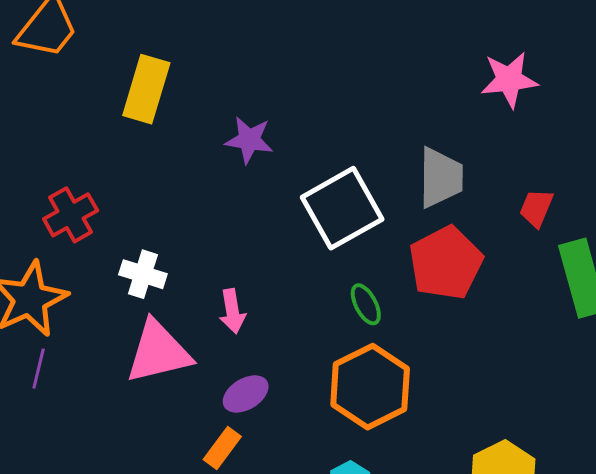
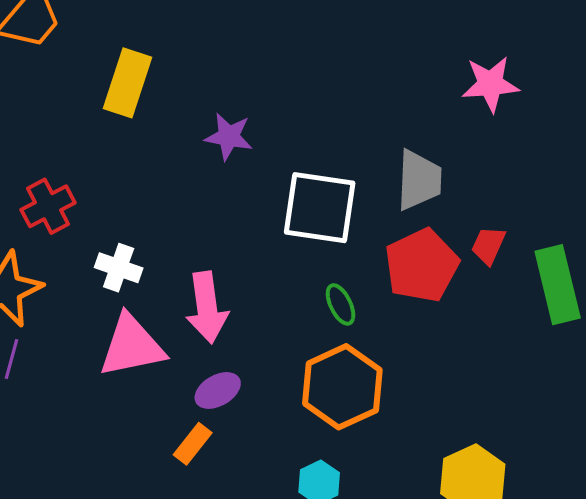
white square: (342, 208) -> (320, 208), turned 36
red trapezoid: (536, 208) -> (488, 245), moved
pink arrow: (232, 311) -> (207, 307), size x1.6

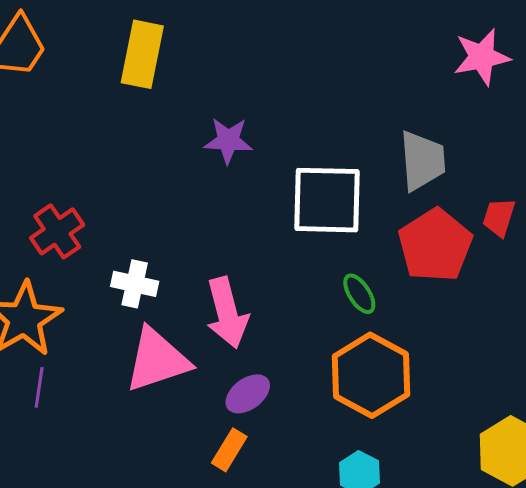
yellow rectangle: (128, 83) -> (142, 54), moved

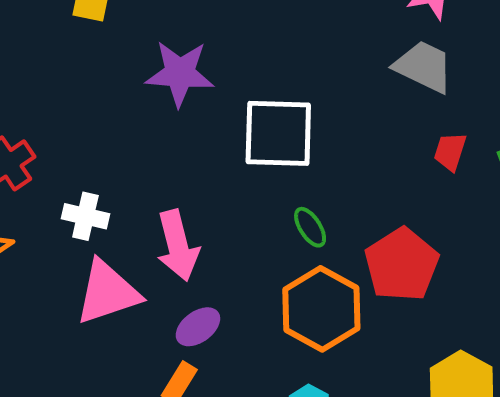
purple star: (228, 141) -> (180, 73), size x1.4
gray trapezoid: (422, 161) -> (424, 67), moved, turned -60
red pentagon: (435, 245) -> (402, 265), moved

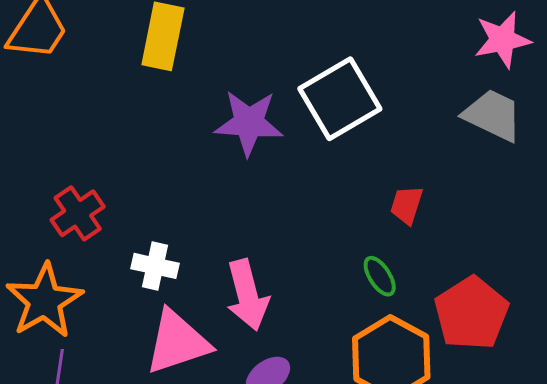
white square: (278, 133) -> (340, 99), moved, turned -32
red trapezoid: (450, 152) -> (407, 205), moved

